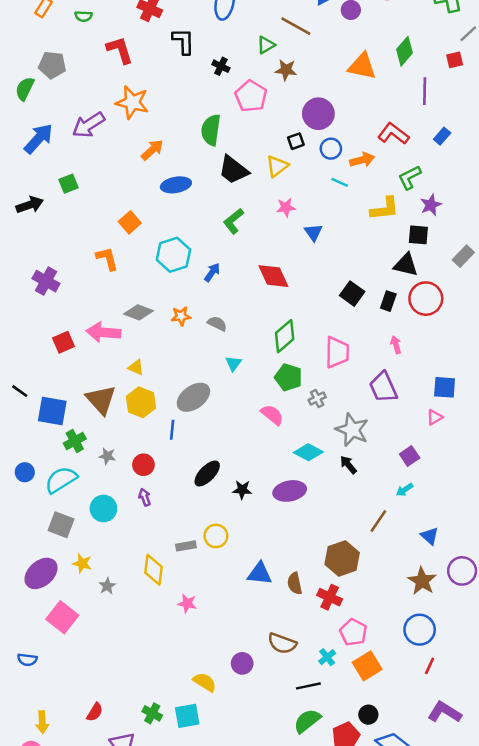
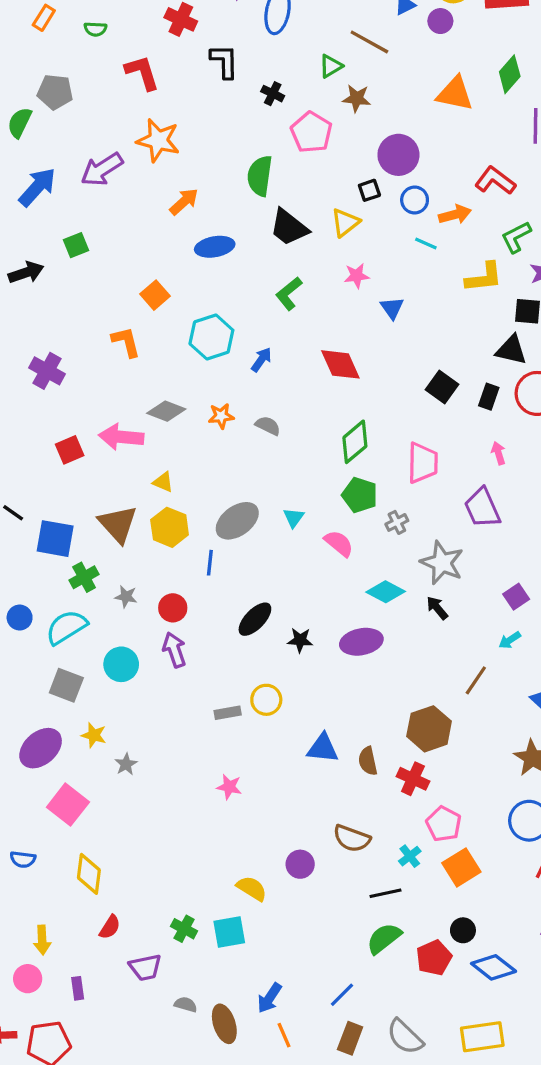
cyan triangle: (233, 364) -> (294, 518), moved
purple arrow: (145, 497) -> (174, 650), size x1.5
yellow diamond: (153, 570) -> (89, 874), moved

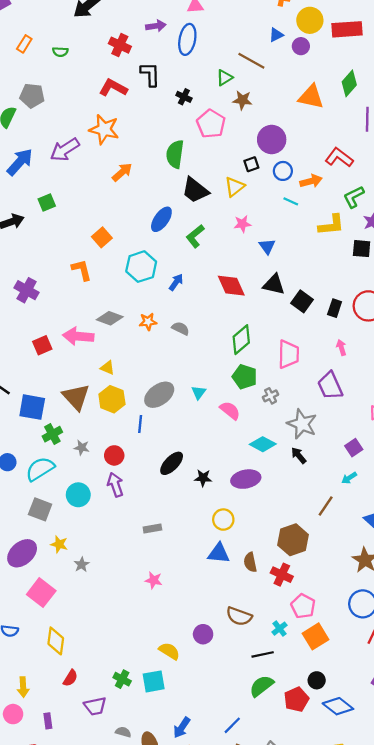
red L-shape: (142, 73) -> (113, 88), moved, turned -44
blue ellipse: (215, 247) -> (161, 219), moved, turned -45
black triangle: (511, 350) -> (274, 285), moved
yellow circle: (266, 700) -> (223, 520), moved

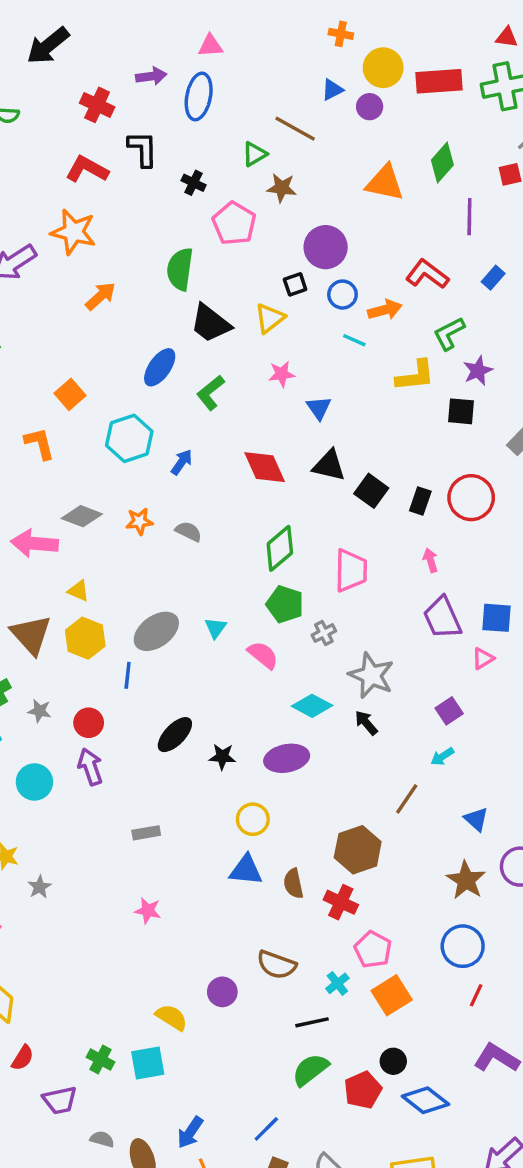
purple trapezoid: (330, 386) -> (442, 618), moved

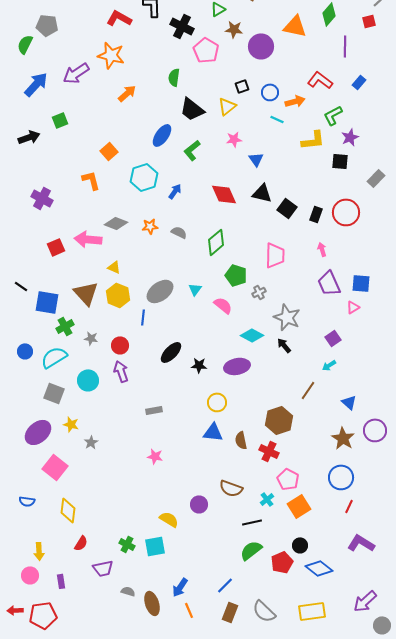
black cross: (194, 183) -> (182, 26), size x1.6
purple circle: (326, 247) -> (261, 46), moved
green semicircle: (180, 269) -> (174, 77), size x0.7
green diamond: (280, 548) -> (216, 242), moved

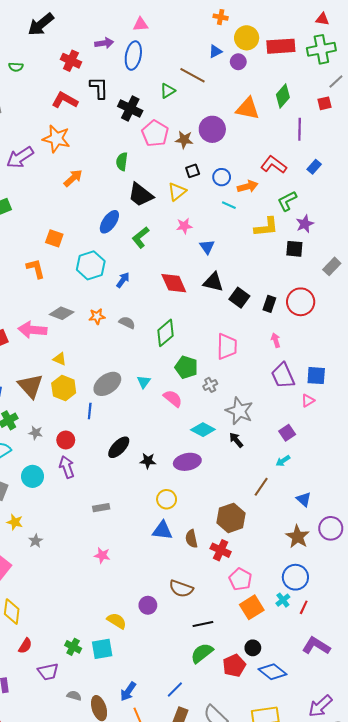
brown star: (234, 29) -> (184, 140), moved
orange square: (109, 151) -> (54, 238), turned -30
cyan cross: (267, 499) -> (283, 600), moved

